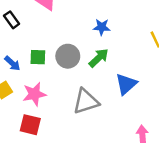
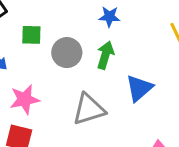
green square: (38, 57) -> (31, 35), moved
green arrow: (99, 58) -> (105, 55), turned -30

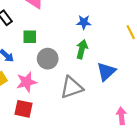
gray circle: (67, 53) -> (48, 59), moved

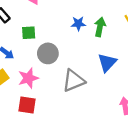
blue star: (84, 22) -> (78, 24), moved
green arrow: (82, 49) -> (100, 27), moved

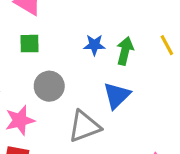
green square: (29, 33) -> (29, 44), moved
blue triangle: (107, 63) -> (117, 95), moved

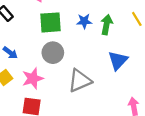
green square: (29, 44) -> (51, 22), moved, size x1.5
blue triangle: (117, 95) -> (118, 60), moved

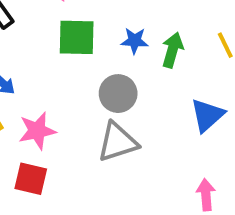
gray circle: (53, 53) -> (118, 94), moved
blue triangle: (118, 60) -> (207, 115), moved

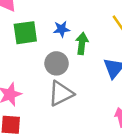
green arrow: (172, 50) -> (82, 43), moved

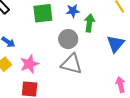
gray triangle: (61, 93) -> (71, 64), turned 40

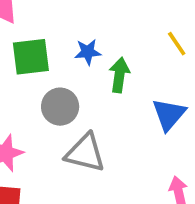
gray circle: (68, 39) -> (60, 107), moved

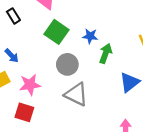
green square: (31, 57) -> (57, 32), turned 30

